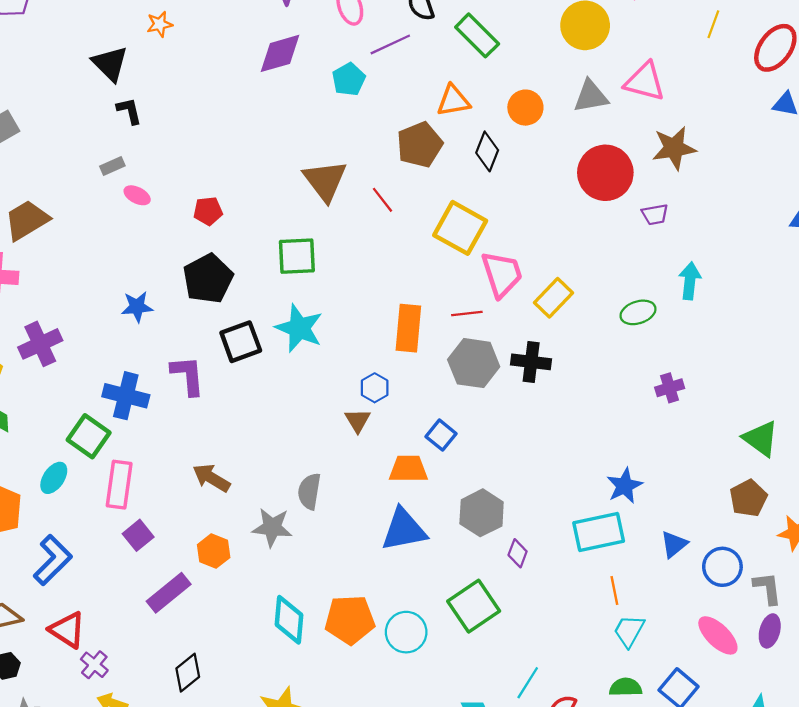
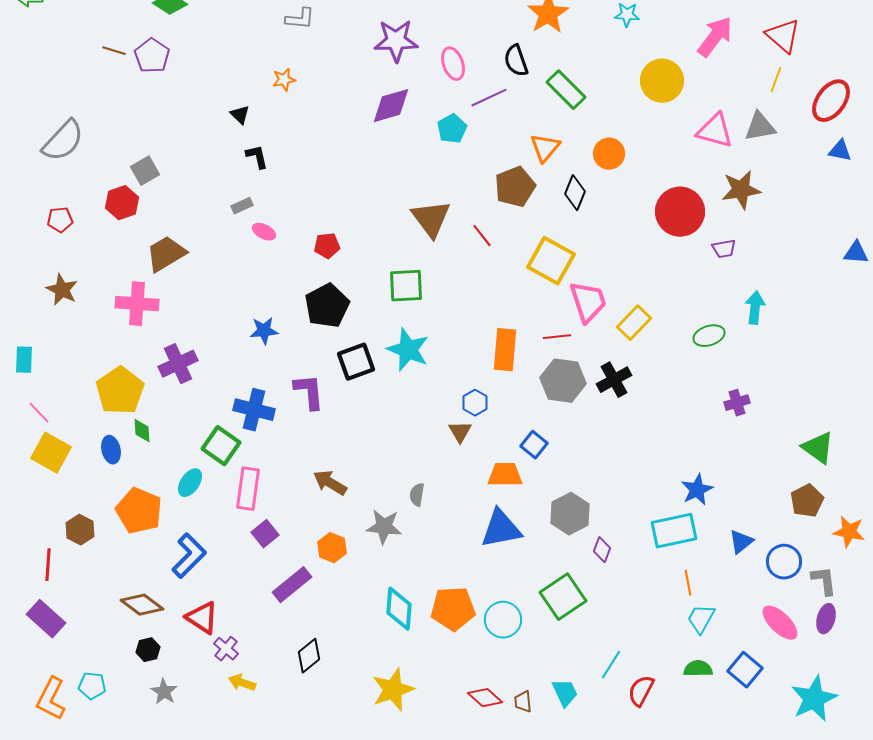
black triangle: (110, 64) -> (240, 115), size x0.6
gray triangle: (591, 96) -> (760, 127), moved
orange triangle: (453, 101) -> (545, 148), turned -40
black cross: (531, 362) -> (614, 380), turned -36
gray semicircle: (309, 491) -> (417, 495), size x0.7

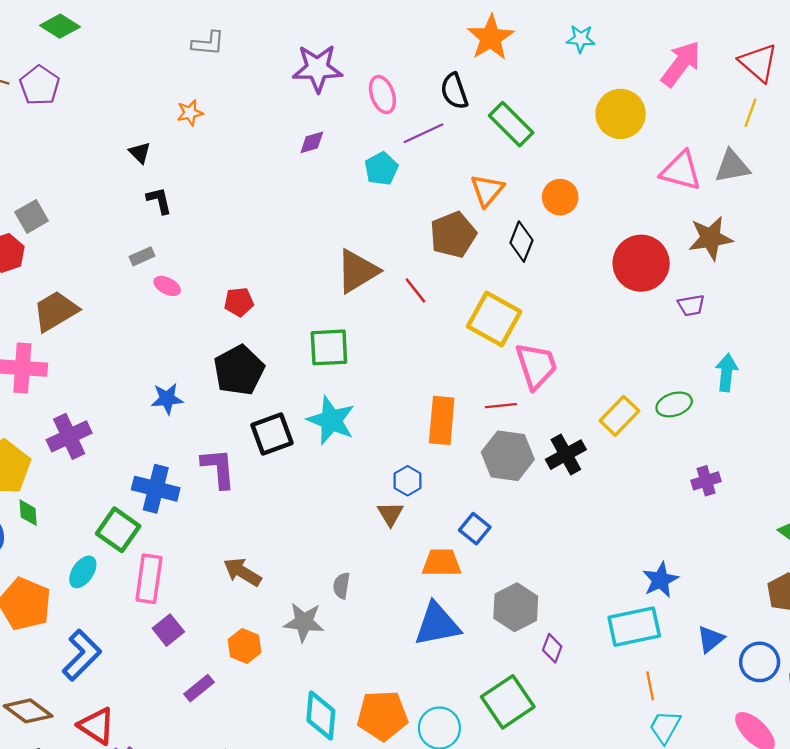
purple diamond: (391, 106) -> (312, 142), size x0.6
brown triangle: (431, 219) -> (357, 271), turned 36
yellow rectangle: (634, 323) -> (619, 416), moved
purple rectangle: (292, 585) -> (199, 688), size x0.7

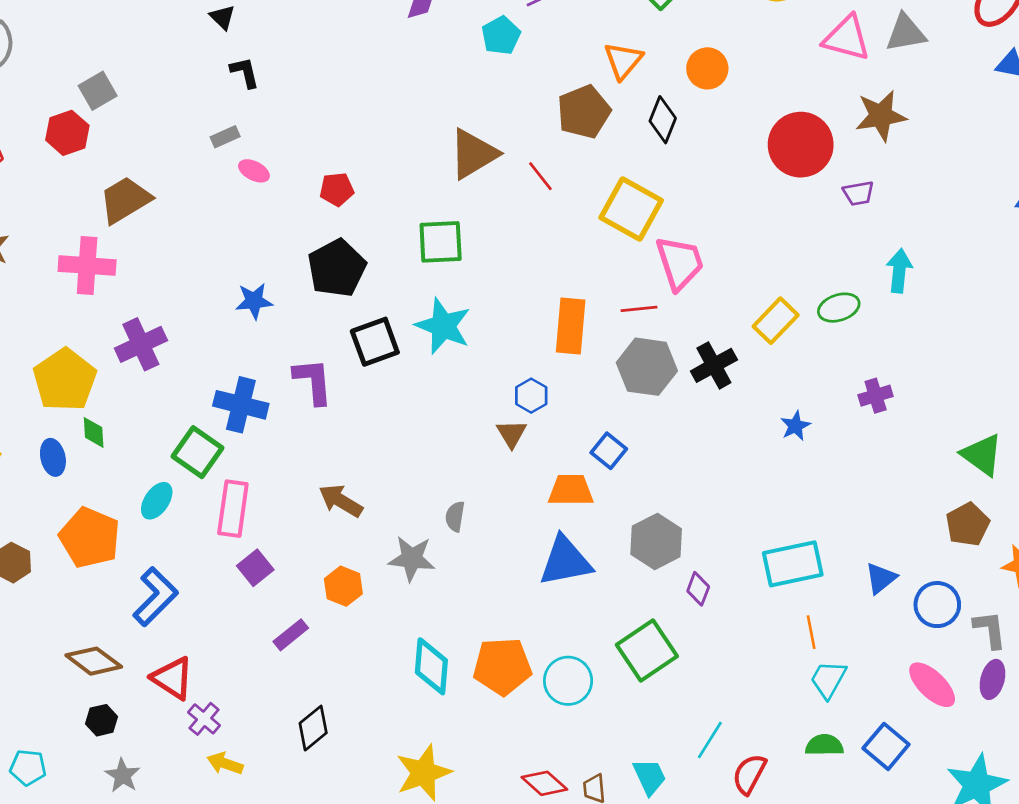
blue star: (660, 580) -> (795, 426), moved, size x0.7

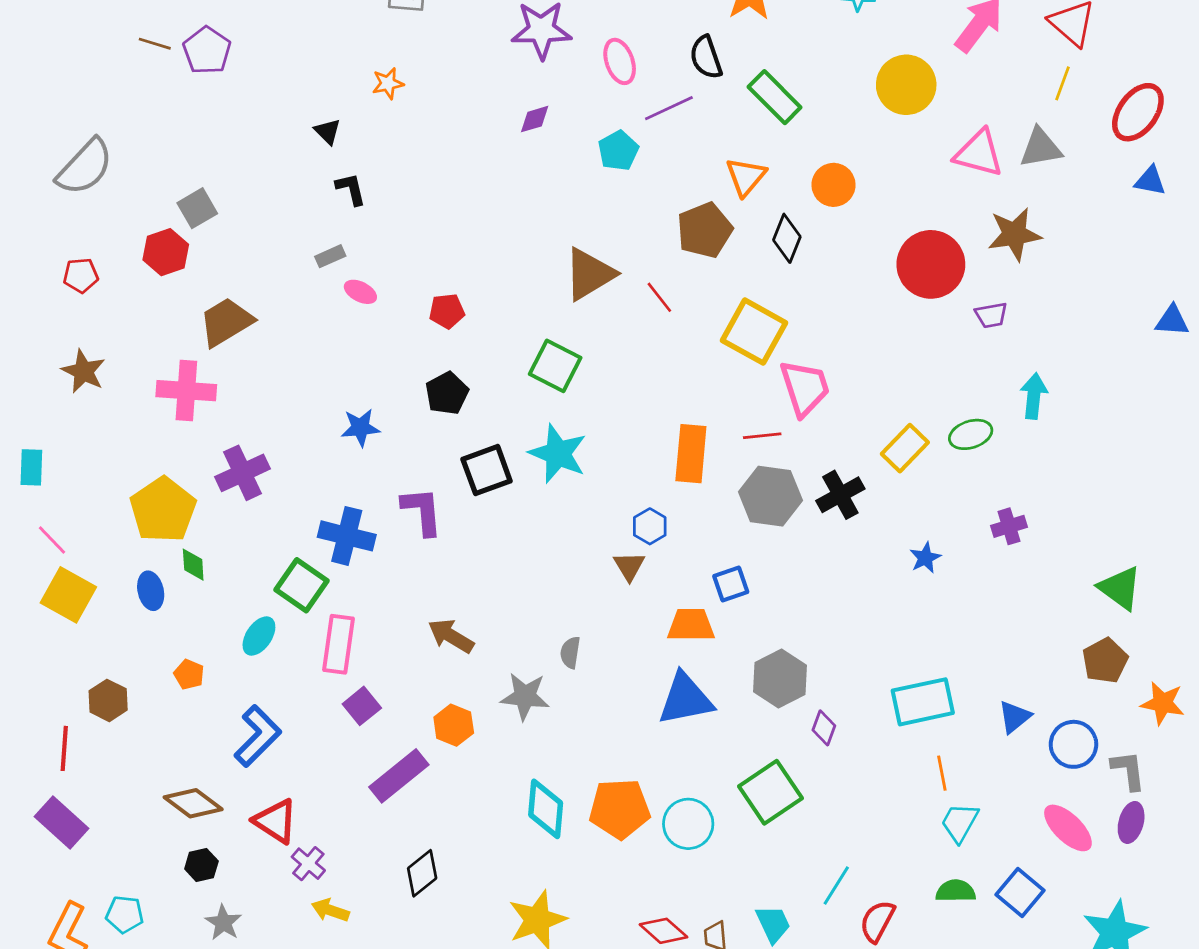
green square: (441, 242) -> (555, 366), turned 30
black pentagon: (337, 268) -> (447, 393), size x0.7
blue square: (609, 451) -> (731, 584), turned 32
orange pentagon: (90, 538) -> (189, 674), size x0.5
purple rectangle: (291, 635) -> (399, 776), size x1.6

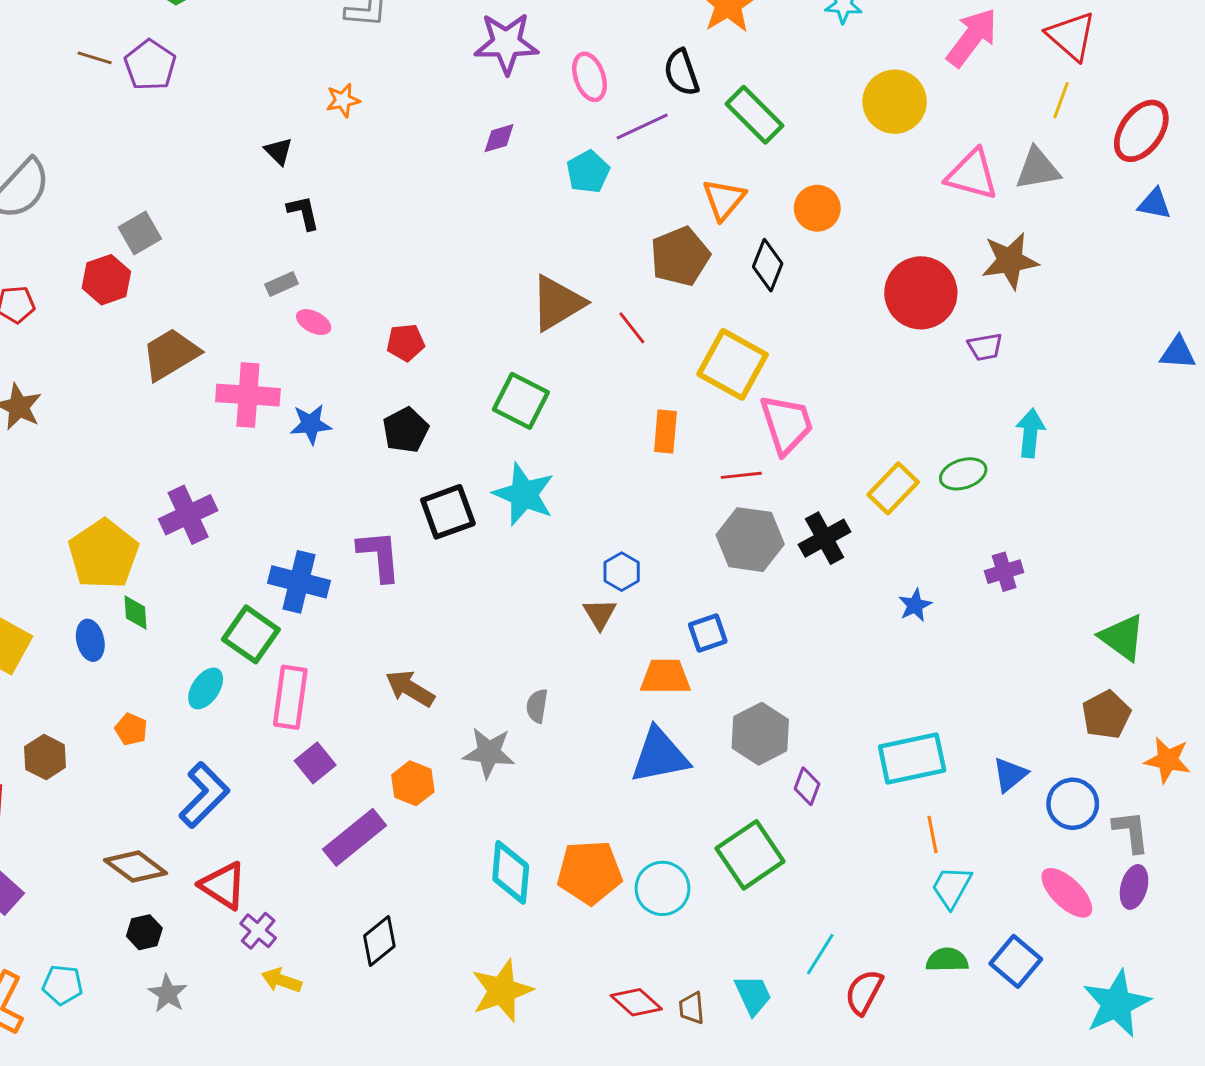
pink cross: (186, 391) -> (248, 395), moved
blue star: (360, 428) -> (311, 424), moved
orange rectangle: (691, 454) -> (665, 432), moved, size x0.7

